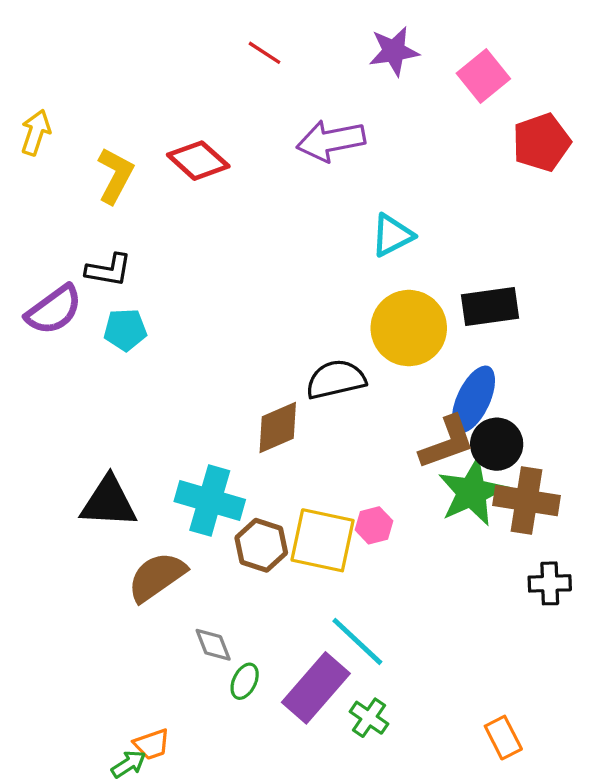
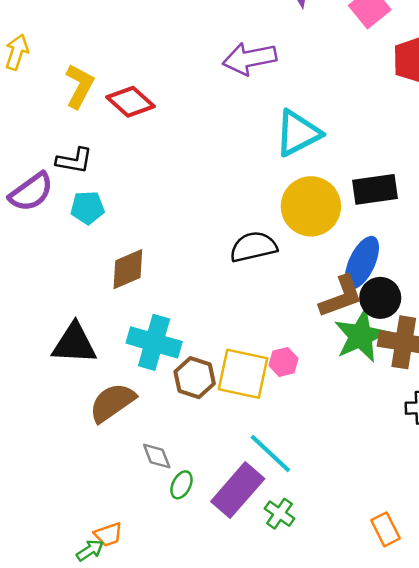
red diamond: (198, 161) -> (131, 102), moved
cyan triangle: (392, 235) -> (298, 133), size x1.4
brown diamond: (278, 428) -> (128, 269), moved

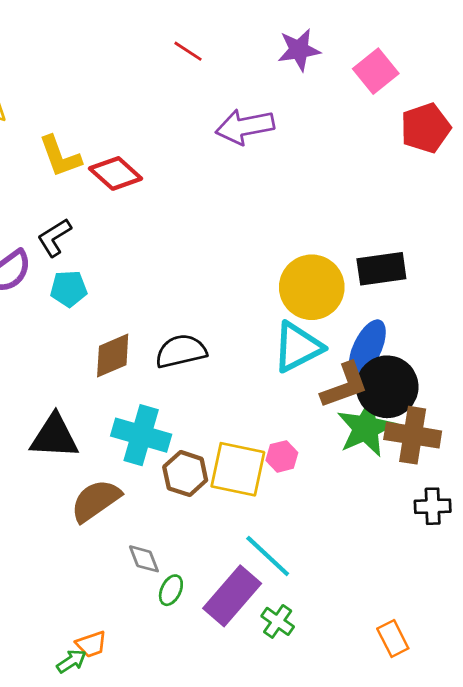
yellow L-shape: (80, 86) -> (60, 156), turned 132
cyan triangle: (298, 133) -> (298, 347), moved
black L-shape: (74, 161) -> (54, 237), turned 138
black semicircle: (253, 247) -> (181, 351), moved
black circle: (380, 298) -> (387, 387), size x1.4

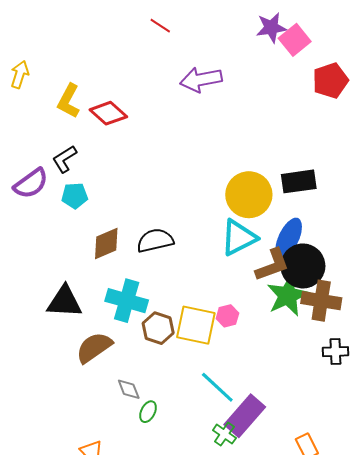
purple star: (299, 50) -> (271, 28), moved
yellow L-shape: (60, 156) -> (69, 101), turned 48
purple rectangle: (232, 596) -> (245, 416), moved

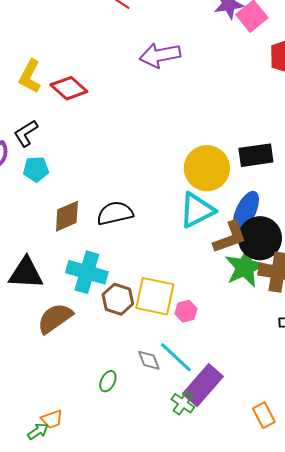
pink hexagon: (227, 316) -> (186, 311), moved
gray diamond: (129, 389) -> (149, 360), moved

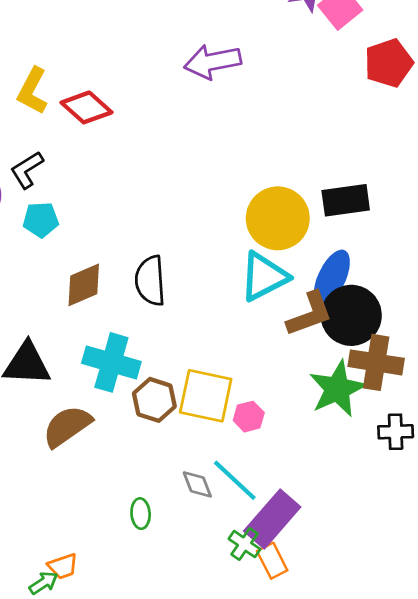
black semicircle: (115, 213) -> (150, 281), turned -81
green star: (245, 267) -> (337, 389), moved
green ellipse: (108, 381) -> (141, 514), turned -30
orange rectangle: (264, 415) -> (272, 561), moved

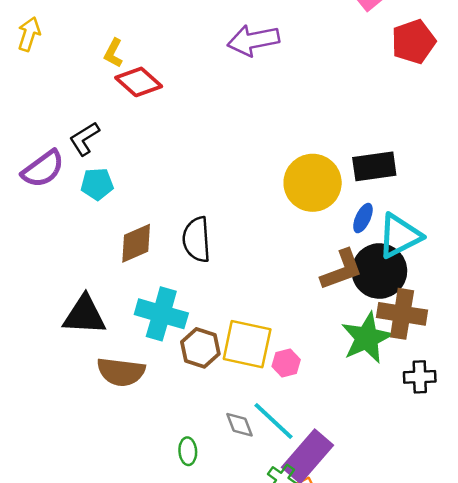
yellow L-shape: (32, 91) -> (113, 53), moved, size x0.7
cyan triangle: (264, 277) -> (400, 236), moved
blue ellipse: (332, 278) -> (363, 218), moved, size x0.6
brown semicircle: (67, 426) -> (121, 372), turned -138

